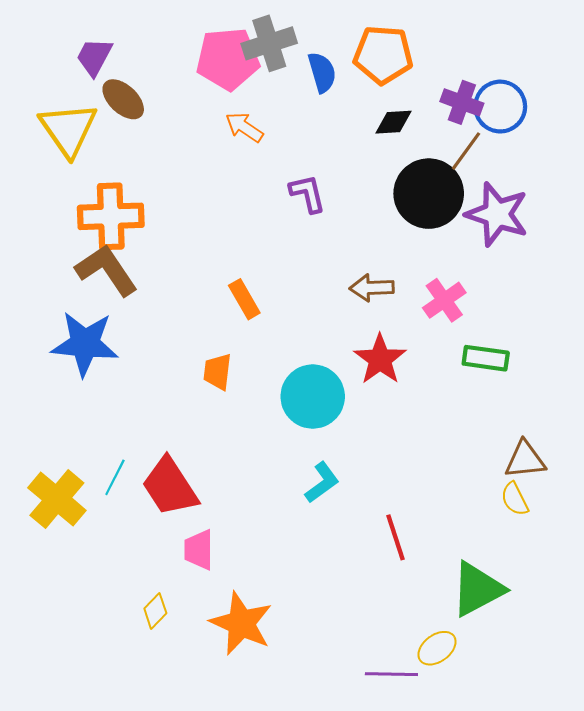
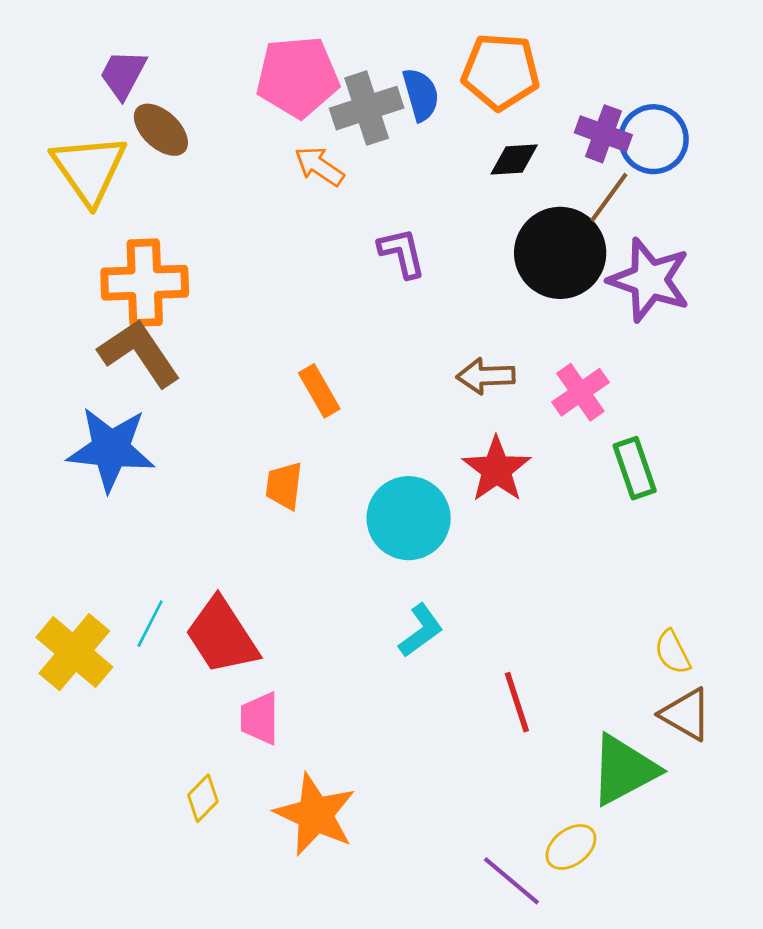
gray cross: (269, 43) -> (367, 108), moved
green rectangle: (486, 358) -> (635, 468), turned 63
brown triangle: (525, 460) -> (686, 714), moved, turned 36
purple line: (391, 674) -> (511, 881), turned 39

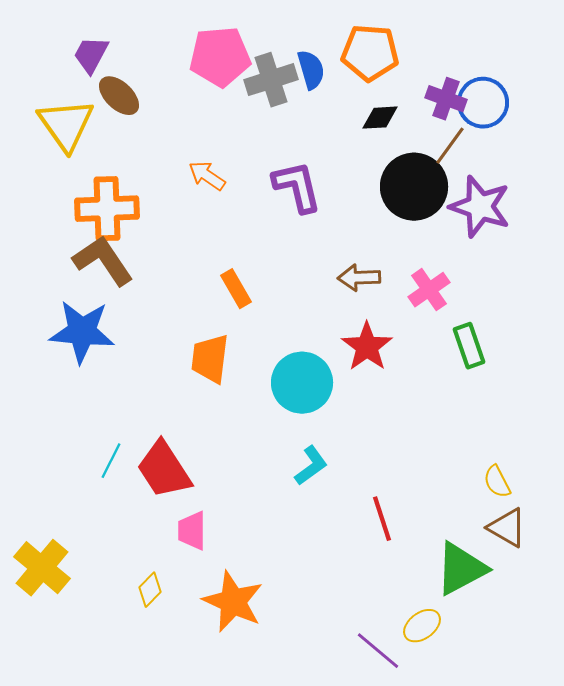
orange arrow: (319, 166) -> (207, 176), moved
purple L-shape: (402, 253) -> (297, 187), size x1.4
orange trapezoid: (284, 486) -> (210, 359), size x1.4
yellow cross: (74, 652) -> (42, 568), moved

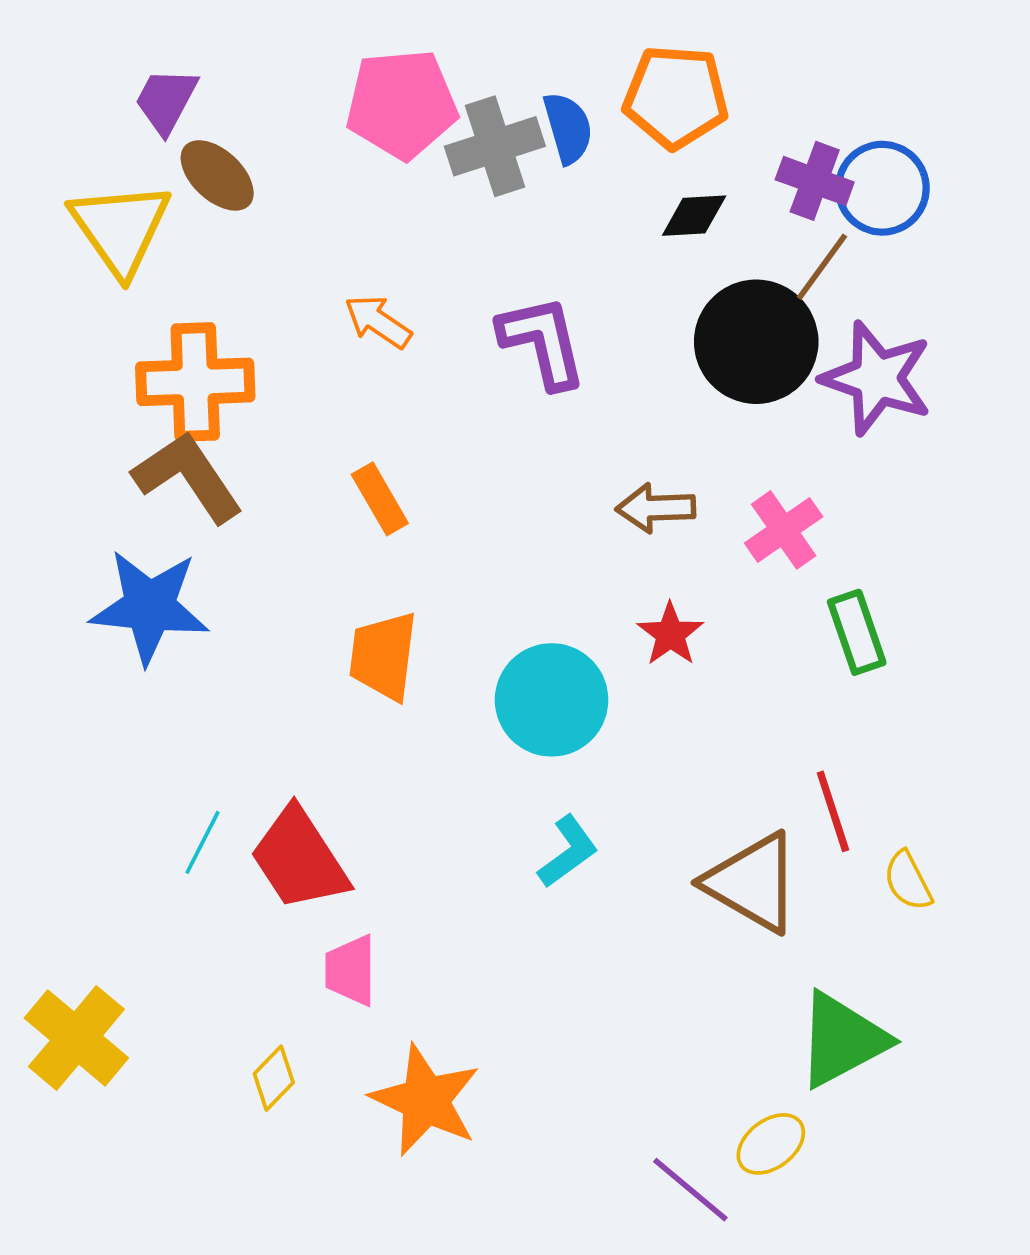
orange rectangle: (236, 289) -> (380, 499), moved
red star: (367, 347) -> (670, 634), size x0.7
red line: (382, 519) -> (833, 811), moved
brown triangle: (507, 528) -> (753, 883), moved, size x1.4

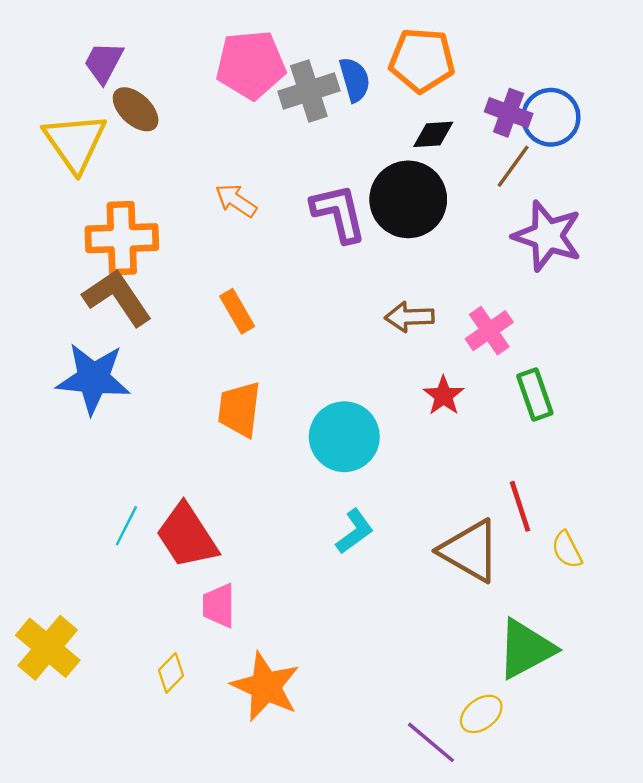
black circle: (756, 342) -> (408, 199), moved
red star: (670, 634) -> (444, 396), moved

